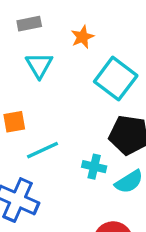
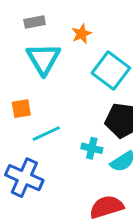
cyan triangle: (39, 65) -> (43, 59), size x1.4

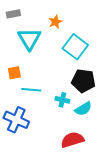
gray rectangle: (35, 22) -> (13, 14), moved
cyan line: (46, 134) -> (31, 90), turned 30

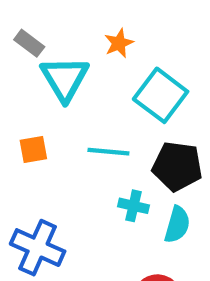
gray rectangle: (13, 14) -> (29, 43), moved, turned 48
cyan line: (31, 90) -> (108, 152), moved
cyan semicircle: (83, 109) -> (177, 225), turned -42

